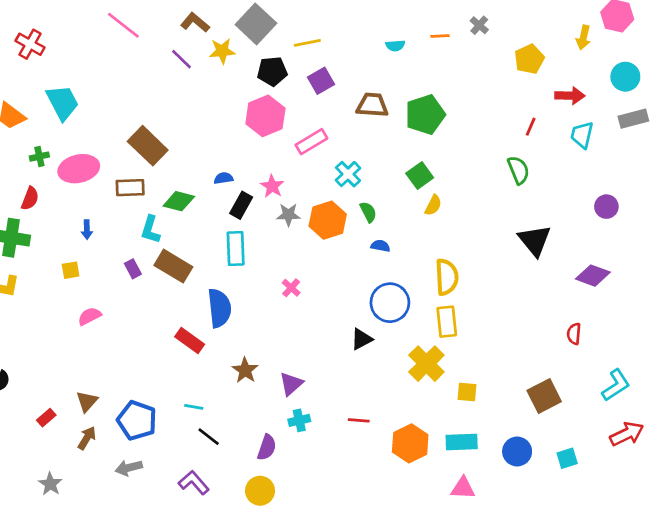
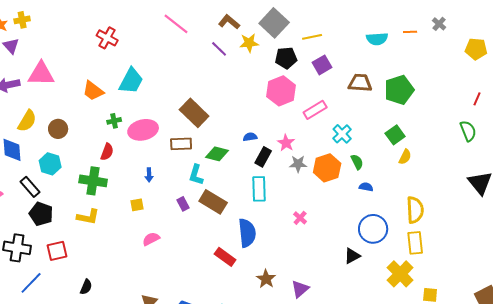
cyan semicircle: (395, 46) -> (377, 39), size x1.5
yellow pentagon: (529, 59) -> (476, 49), turned 30
cyan trapezoid: (62, 102) -> (131, 81), turned 56

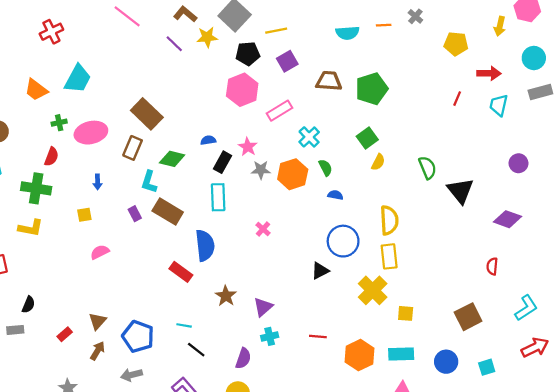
red cross: (107, 38) -> (51, 32), turned 35
green semicircle: (468, 131) -> (427, 168), moved
brown rectangle: (181, 144) -> (133, 148), turned -65

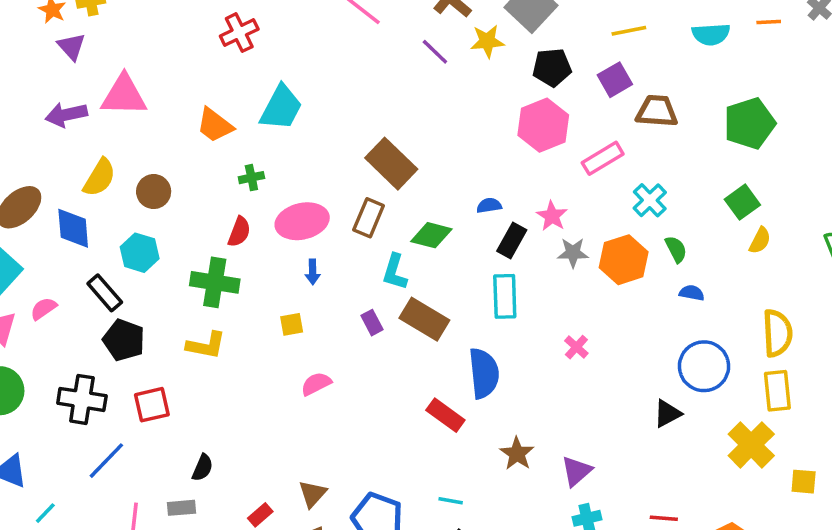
yellow line: (276, 31) -> (629, 31), moved
brown trapezoid: (329, 81) -> (657, 111), moved
pink ellipse: (91, 133) -> (302, 221), moved

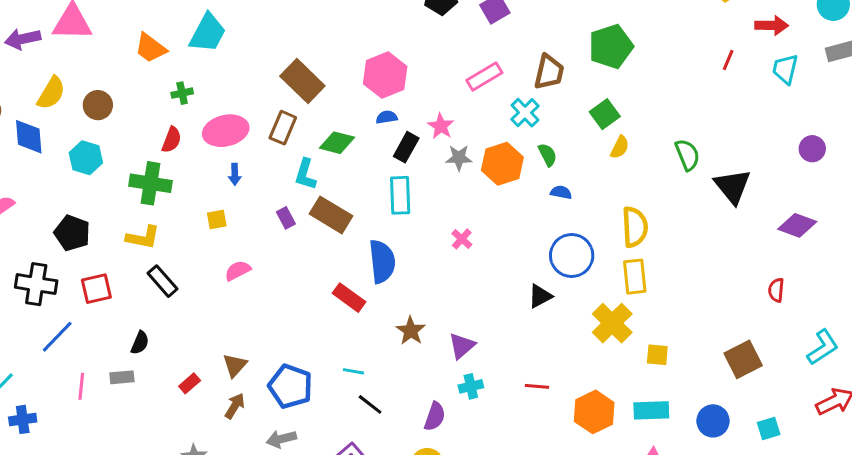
brown trapezoid: (657, 111) -> (549, 72), moved, turned 99
pink hexagon: (543, 125) -> (385, 75), moved
black rectangle: (105, 293) -> (163, 281), moved

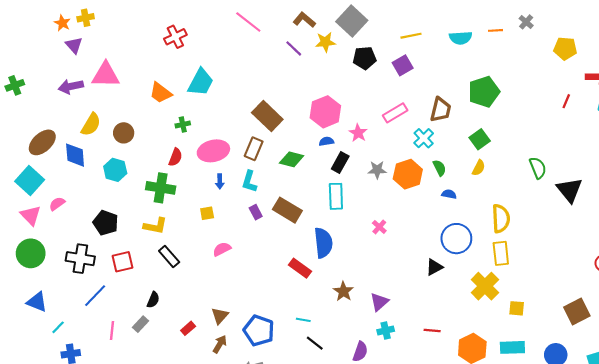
pink star: (441, 126) -> (358, 133), moved
yellow semicircle: (620, 147) -> (479, 168), moved
cyan L-shape: (305, 174) -> (249, 182), moved
gray rectangle: (122, 377) -> (141, 324), turned -42

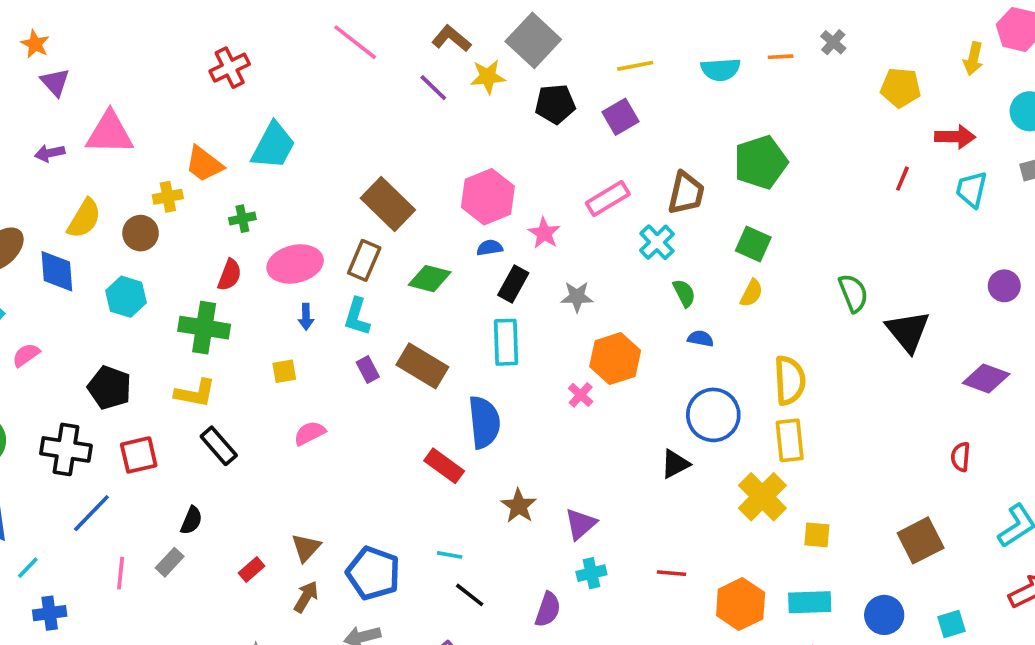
yellow cross: (86, 18) -> (168, 197), moved
purple arrow: (71, 86) -> (50, 153), size x0.7
green square: (480, 139) -> (753, 244), turned -30
orange hexagon: (408, 174) -> (615, 359), moved

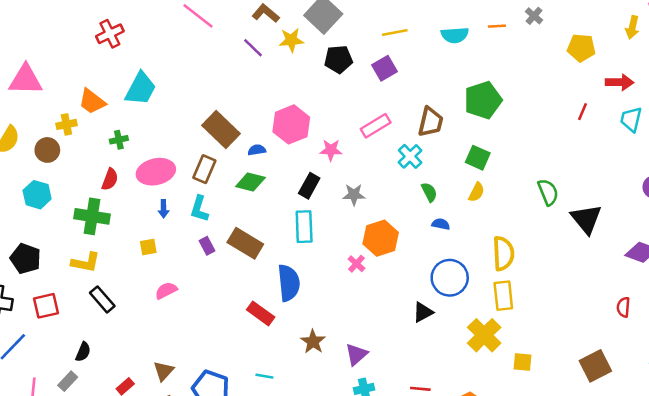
pink star: (544, 233) -> (331, 150), turned -30
blue semicircle: (490, 248) -> (257, 150), moved

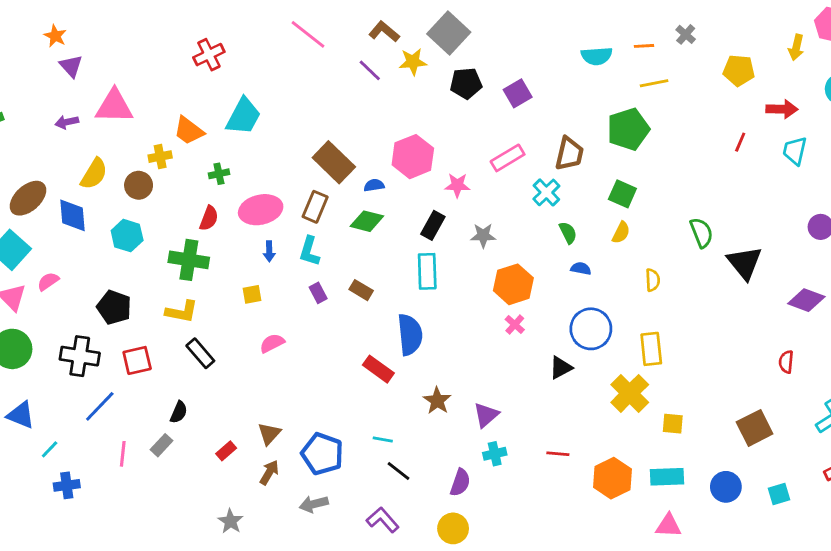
yellow line: (395, 32) -> (654, 83), moved
brown rectangle: (245, 243) -> (361, 290), size x0.6
yellow semicircle: (503, 253) -> (653, 280), moved, size x0.6
pink cross: (356, 264) -> (515, 325), moved

